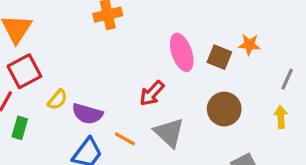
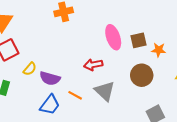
orange star: (249, 45) -> (159, 50), moved
brown square: (219, 57) -> (139, 40), turned -35
red arrow: (152, 93) -> (93, 65), turned 36

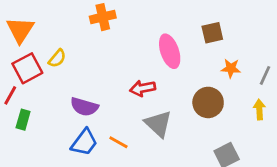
brown square: (139, 40) -> (212, 33), moved
yellow semicircle: (30, 69) -> (57, 58), moved
orange line: (75, 95) -> (118, 142), moved

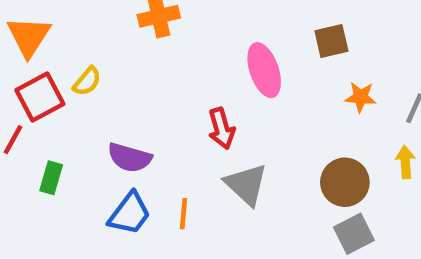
red arrow: (143, 88) -> (222, 128), turned -95
brown circle: (208, 102) -> (345, 182), moved
green rectangle: (23, 120) -> (51, 178), moved
orange line: (118, 142) -> (183, 214), turned 66

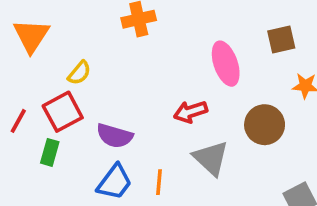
red square: (40, 97) -> (63, 112), moved
red arrow: (222, 128) -> (190, 112), turned 88
brown circle: (345, 182) -> (265, 125), moved

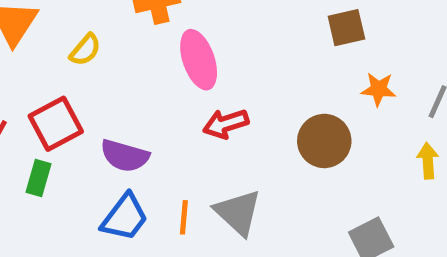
pink ellipse: (226, 64) -> (199, 60), moved
yellow semicircle: (79, 73) -> (85, 50), moved
gray triangle: (211, 158) -> (238, 212), moved

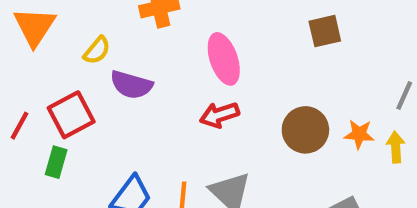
pink ellipse: (199, 60) -> (224, 59), moved
orange star: (378, 89) -> (359, 134), moved
purple semicircle: (125, 156) -> (131, 85), moved

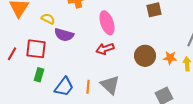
yellow semicircle: (97, 50) -> (48, 19), turned -104
red square: (71, 115) -> (36, 49), turned 35
green rectangle: (56, 162) -> (39, 75), moved

